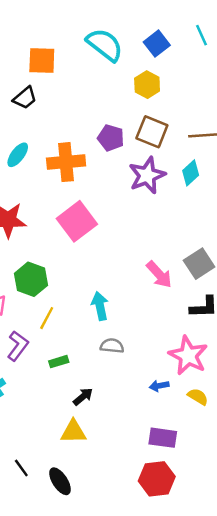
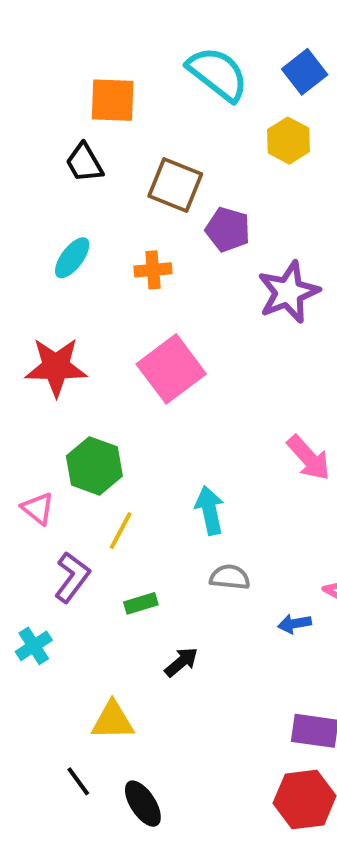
black trapezoid: (25, 98) -> (84, 163), turned 100
brown square: (152, 132) -> (175, 185), moved
orange cross: (66, 162) -> (153, 270), size x0.6
blue arrow: (159, 386) -> (294, 624), moved
yellow triangle: (73, 432) -> (113, 721), moved

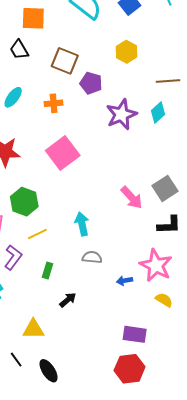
yellow hexagon: (288, 141) -> (127, 52), moved
yellow line: (121, 531) -> (37, 234), turned 36
green rectangle: (141, 603) -> (48, 270), turned -56

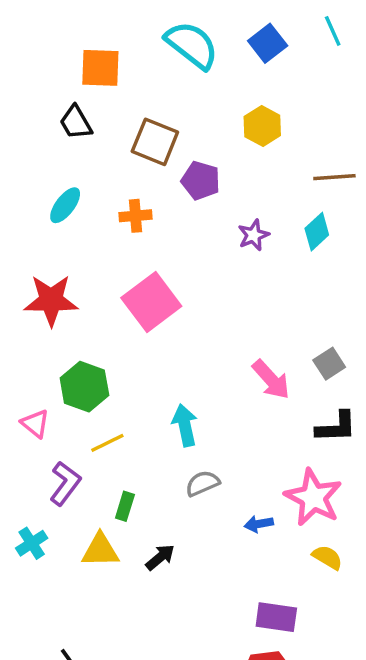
purple star: (121, 114) -> (253, 235), size x0.6
gray square: (165, 188) -> (329, 364), size x0.7
gray semicircle: (92, 257) -> (202, 483), turned -30
yellow triangle: (33, 329) -> (100, 550), moved

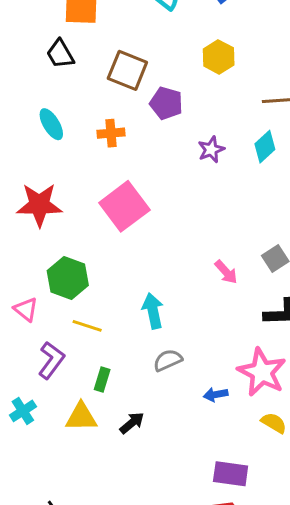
cyan ellipse: (65, 205) -> (51, 124), turned -68
pink arrow: (271, 380) -> (226, 272), size x0.7
yellow line: (107, 443) -> (87, 326), turned 44

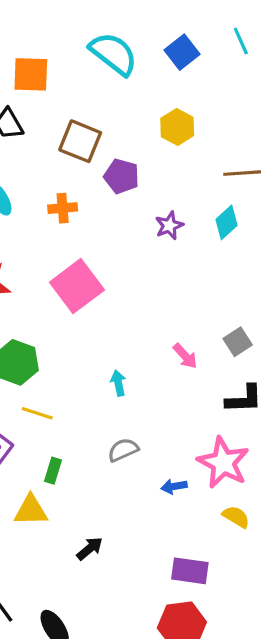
cyan arrow: (153, 311) -> (118, 383), moved, size x0.7
black arrow: (132, 423) -> (90, 549), moved

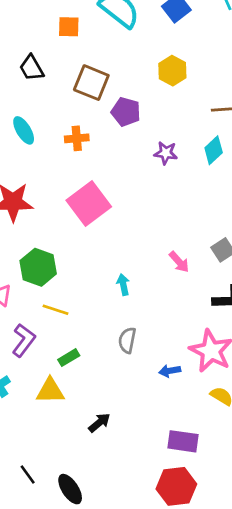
orange square: (31, 74) -> (69, 27), moved, size x0.7
purple star: (169, 226) -> (166, 153), turned 30
gray semicircle: (123, 450) -> (127, 340), turned -55
green rectangle: (53, 471) -> (69, 358), turned 42

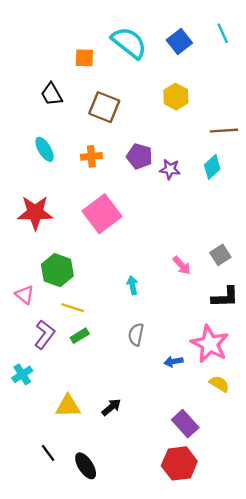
purple pentagon: (126, 112) -> (139, 156), moved
green rectangle: (69, 358) -> (80, 336), moved
yellow triangle: (50, 391) -> (68, 406), moved
purple rectangle: (183, 441) -> (185, 424), turned 40

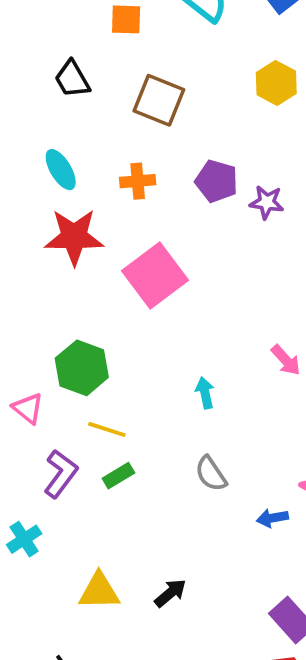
red star: (35, 213) -> (74, 237), moved
gray semicircle: (136, 335) -> (211, 474), turned -45

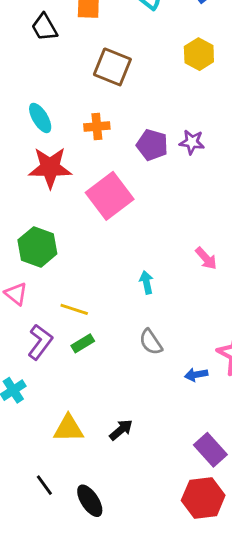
black trapezoid: (72, 79) -> (44, 27), moved
purple pentagon: (217, 181) -> (152, 145), moved
green hexagon: (82, 368) -> (37, 247), moved

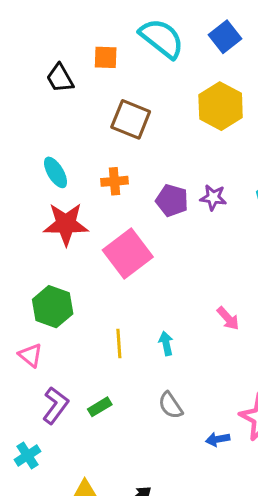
yellow hexagon: (199, 54) -> (221, 106), size x1.4
yellow line: (74, 309) -> (119, 343), moved, turned 68

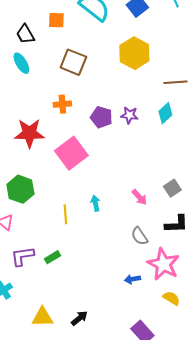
cyan ellipse: (56, 172) -> (21, 63), moved
cyan arrow: (166, 343) -> (95, 203), moved
purple L-shape: (56, 405) -> (22, 256), turned -135
gray semicircle: (170, 405) -> (139, 236), moved

